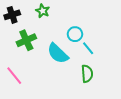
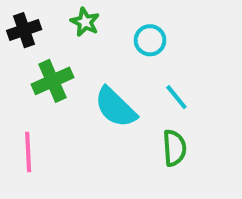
cyan circle: (75, 34) -> (150, 40), moved
pink line: (14, 76) -> (28, 152), turned 36

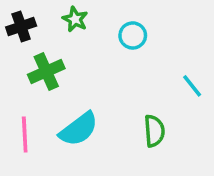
cyan line: (176, 97) -> (192, 86), moved
cyan semicircle: (115, 107) -> (79, 129), moved, turned -81

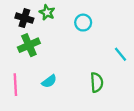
black cross: (21, 26) -> (24, 18), moved, turned 36
cyan semicircle: (79, 129) -> (49, 81), size x0.6

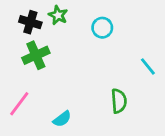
cyan semicircle: (49, 81) -> (62, 119), moved
pink line: (15, 85) -> (19, 104), turned 40

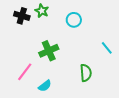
green cross: (36, 55) -> (49, 51), moved
pink line: (19, 104) -> (25, 72), moved

